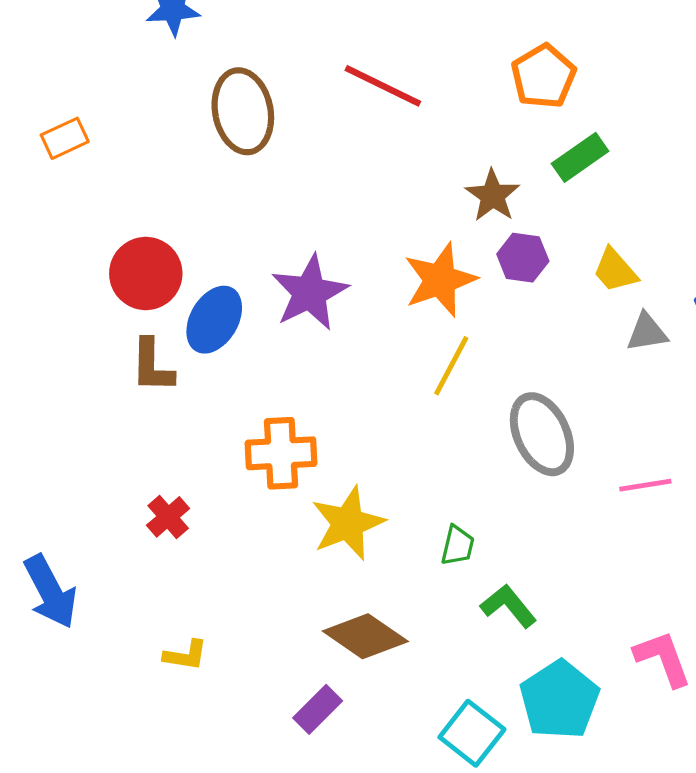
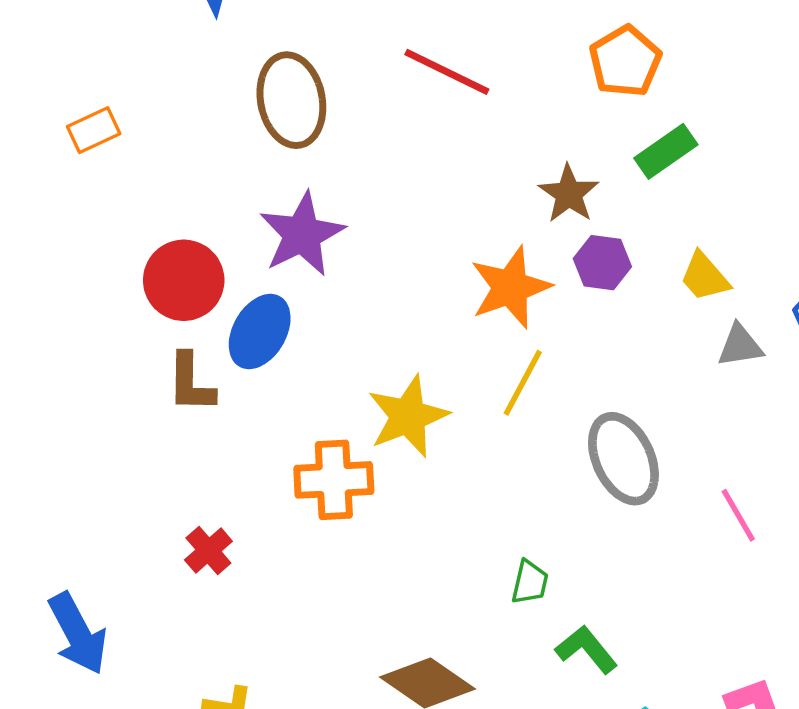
purple star: (310, 293) -> (302, 234), moved
pink line: (645, 485) -> (738, 515), turned 69
yellow star: (348, 523) -> (408, 416), moved

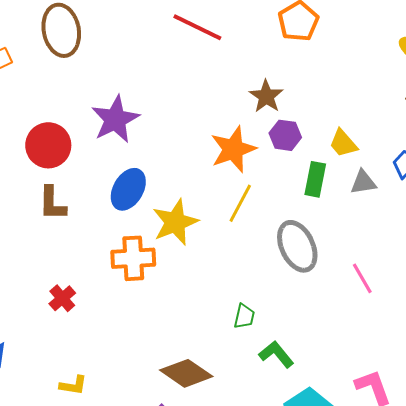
brown ellipse: (291, 100) -> (61, 30), moved
green rectangle: (666, 151) -> (315, 179), moved, turned -44
blue ellipse: (260, 332) -> (128, 189), moved

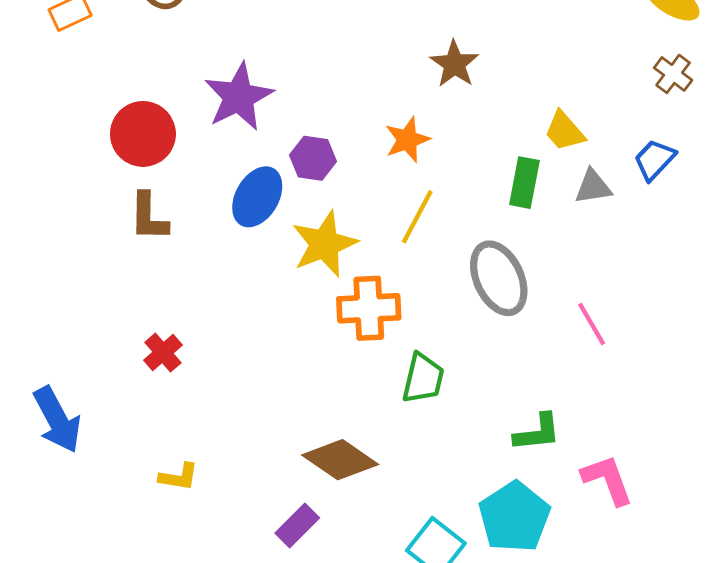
purple hexagon: (285, 135) -> (313, 158), moved
orange star: (233, 149) -> (407, 140), size x0.7
orange cross: (133, 258) -> (369, 308), moved
green trapezoid: (244, 316) -> (423, 378), size x1.4
green L-shape: (276, 354) -> (537, 433), moved, turned 123

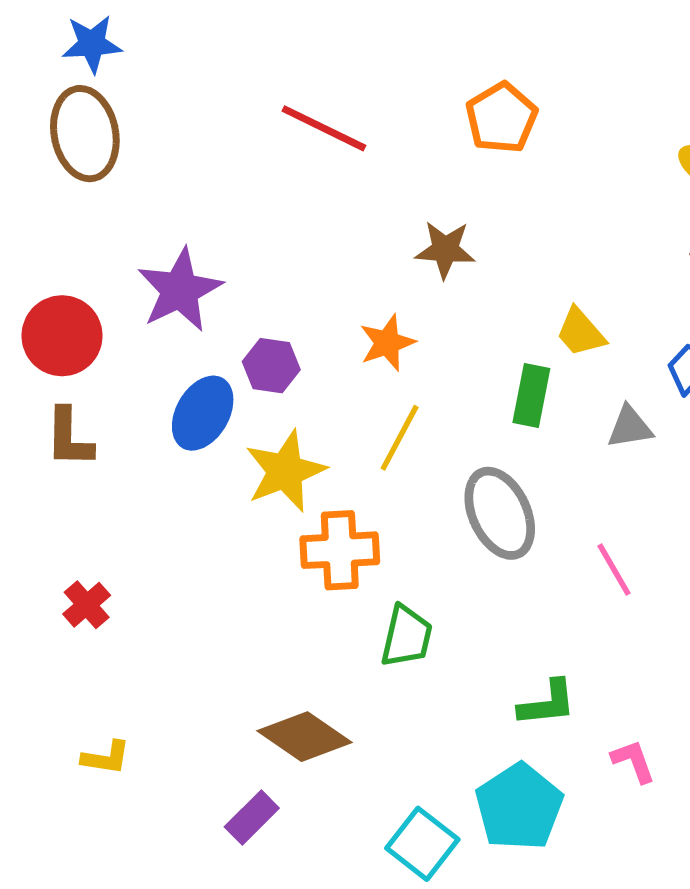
brown star: (454, 64) -> (445, 250), turned -30
gray triangle: (593, 187) -> (630, 427), moved
pink L-shape: (607, 480) -> (633, 761), size x0.7

